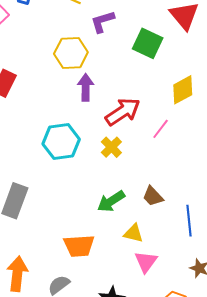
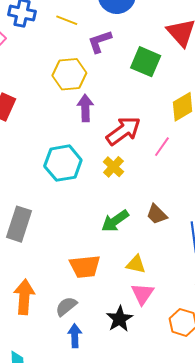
yellow triangle: (134, 233) -> (136, 264), moved
pink triangle: (146, 262) -> (142, 294), moved

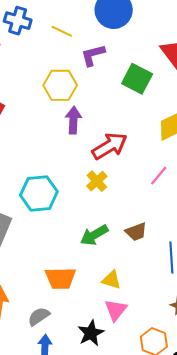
pink line: (162, 147) -> (159, 176), moved
cyan hexagon: (63, 163) -> (39, 193), moved
brown trapezoid: (157, 214) -> (136, 232), turned -70

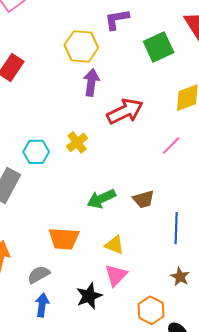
green square: (137, 79) -> (159, 47), turned 32
yellow cross: (97, 181) -> (77, 142), moved
cyan hexagon: (39, 193) -> (36, 152), moved, size x0.7

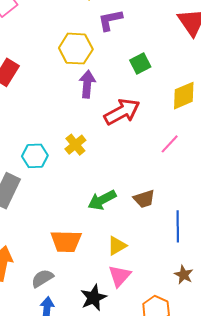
green square: (159, 47) -> (140, 64), moved, size x0.7
yellow triangle: (114, 245) -> (117, 246), turned -50

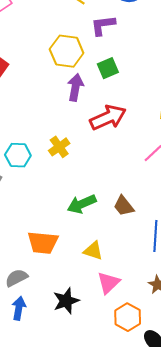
green square: (140, 64) -> (108, 68), moved
brown trapezoid: (144, 199) -> (124, 206), turned 65
yellow triangle: (117, 246) -> (93, 251), turned 45
pink triangle: (120, 276) -> (108, 283), moved

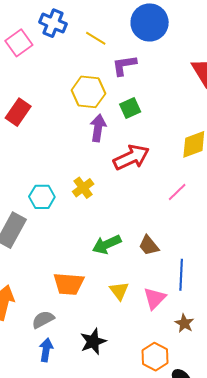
yellow triangle: (93, 251) -> (119, 291), turned 35
pink triangle: (108, 283) -> (155, 298), moved

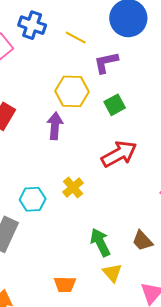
purple arrow: (98, 128) -> (55, 126), moved
green arrow: (107, 244) -> (100, 242), turned 92
orange trapezoid: (69, 284) -> (65, 284), size x0.7
yellow triangle: (119, 291) -> (112, 273), moved

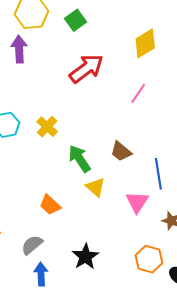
yellow cross: (73, 188) -> (47, 127), moved
orange trapezoid: (65, 284) -> (50, 205), turned 50

